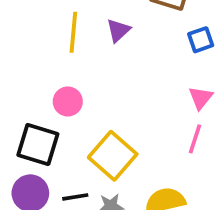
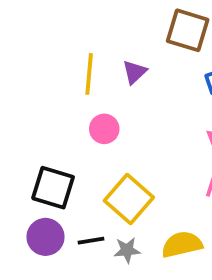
pink circle: (68, 101) -> (104, 129), moved

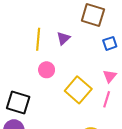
yellow square: (129, 199) -> (78, 90), moved

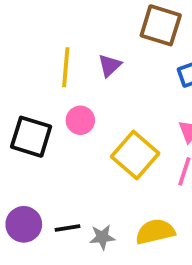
black square: (18, 102) -> (31, 137), moved

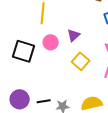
purple triangle: (110, 66) -> (74, 35), moved
yellow square: (135, 155) -> (81, 61), size x0.7

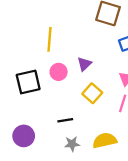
black square: (24, 51) -> (28, 82), turned -30
black line: (44, 101) -> (65, 120), moved

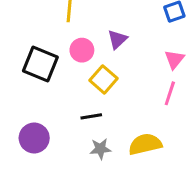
black square: (28, 82) -> (40, 64), turned 35
yellow square: (92, 93) -> (104, 79), moved

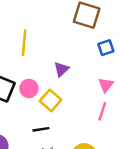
pink circle: (82, 50) -> (29, 88), moved

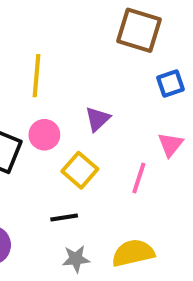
pink circle: (29, 88) -> (44, 135), moved
pink line: (102, 111) -> (139, 178), moved

